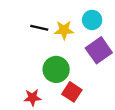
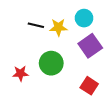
red square: (72, 92) -> (89, 86), moved
red star: (32, 98) -> (20, 73), moved

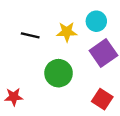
black line: (36, 25) -> (30, 35), moved
red star: (20, 73) -> (14, 97), moved

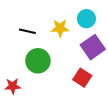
green circle: (59, 73) -> (38, 61), moved
red square: (102, 99) -> (82, 78), moved

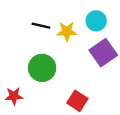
black line: (27, 31) -> (41, 26), moved
red square: (82, 78) -> (77, 101), moved

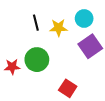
black line: (41, 26) -> (36, 23), turned 63
red star: (14, 96) -> (12, 67), moved

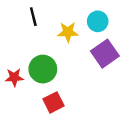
black line: (36, 23) -> (33, 17), moved
red square: (68, 88) -> (54, 102), moved, turned 30

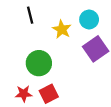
yellow star: (68, 32) -> (62, 29), turned 30
red star: (14, 77) -> (24, 94), moved

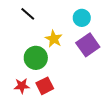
black line: (30, 15) -> (28, 14), turned -35
yellow star: (62, 29) -> (54, 39), moved

